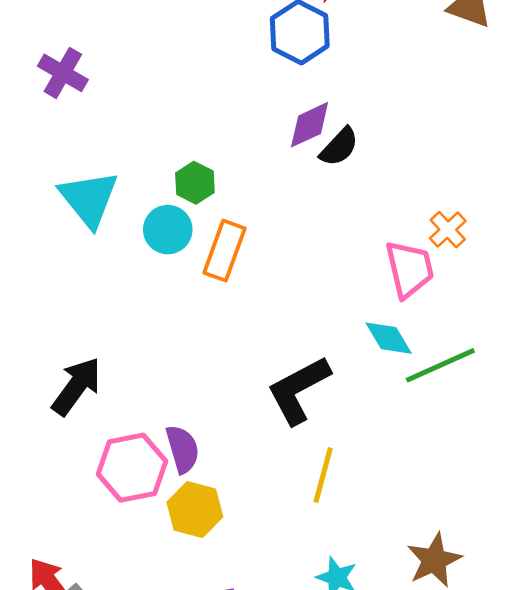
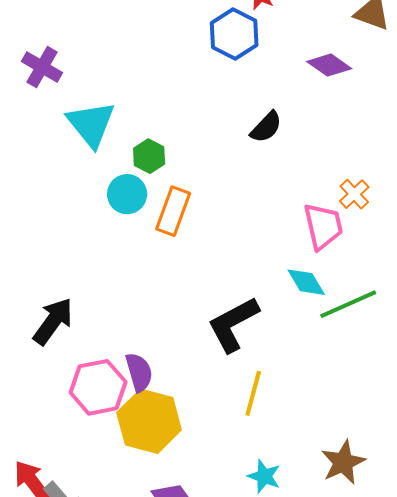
purple diamond: (310, 125) -> (329, 65), moved, turned 60
cyan triangle: (89, 199) -> (91, 124), moved
yellow hexagon: (195, 510) -> (149, 421), size x1.4

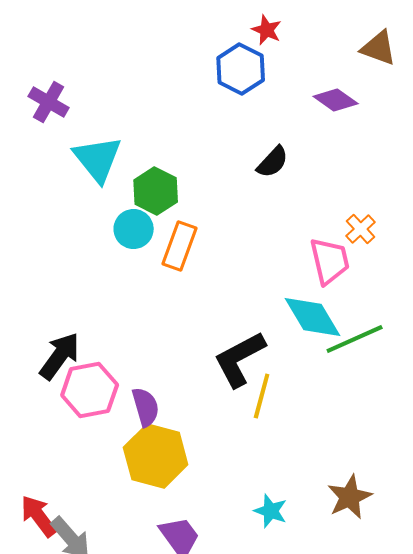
green hexagon: (149, 156) -> (156, 191), size x1.4
cyan diamond: (306, 282) -> (313, 317), size x1.5
pink hexagon: (98, 387) -> (90, 390), moved
yellow line: (253, 393) -> (262, 396), moved

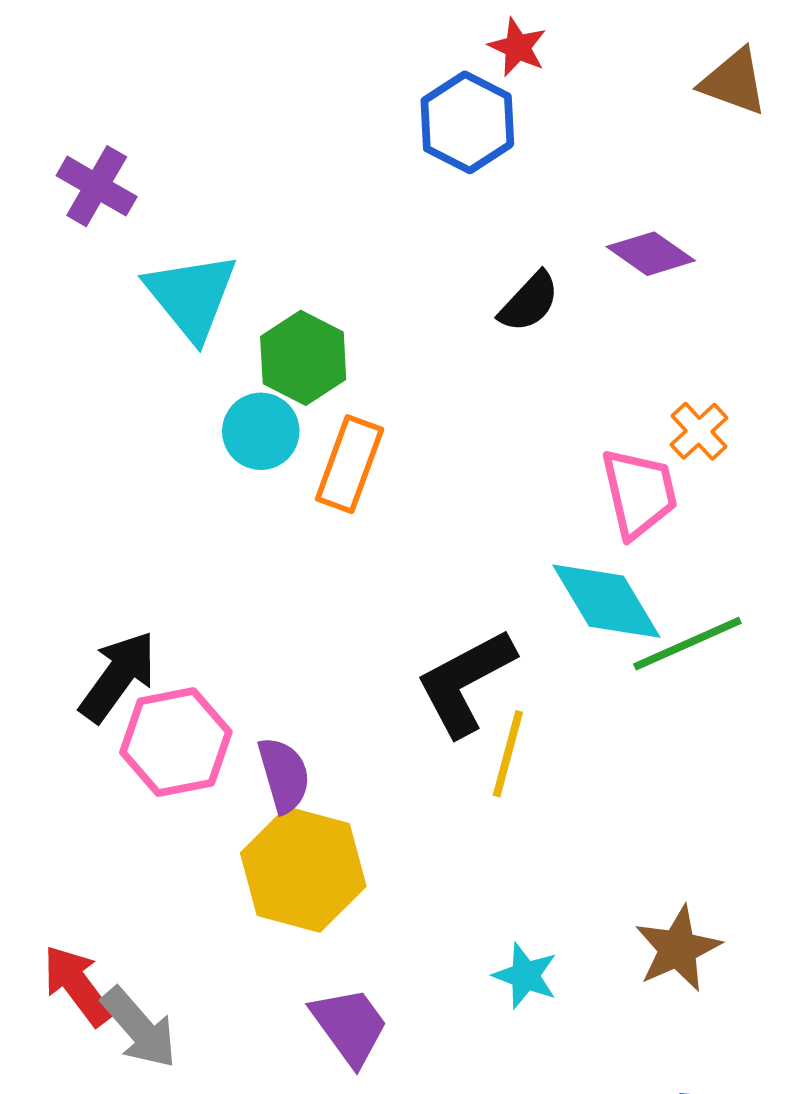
purple diamond: (336, 100) -> (651, 254), moved

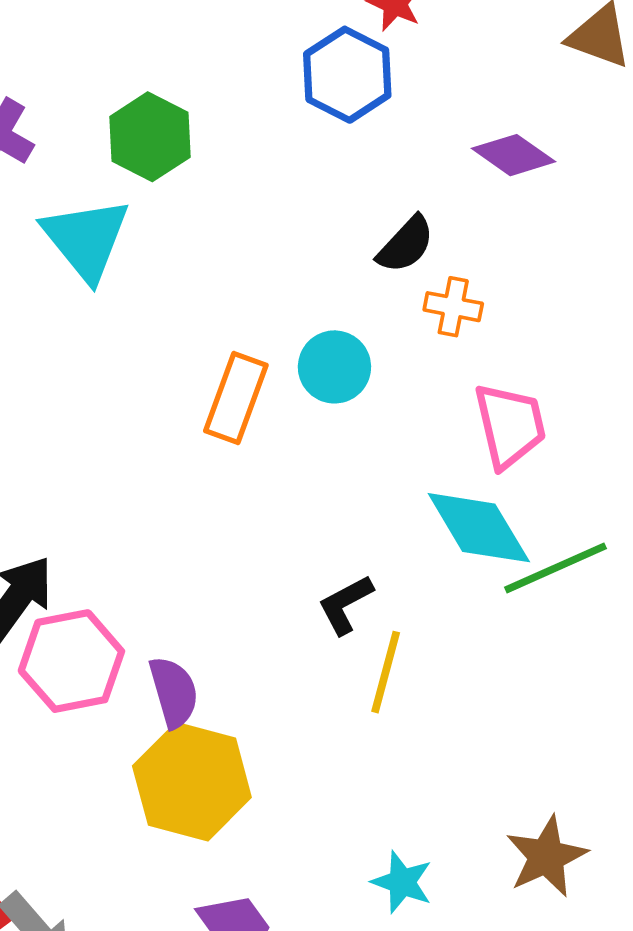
purple diamond: (651, 254) -> (514, 155), moved
green hexagon: (303, 358) -> (150, 137), moved
cyan circle: (261, 431) -> (334, 367), moved
orange cross: (699, 431) -> (453, 307), moved, turned -36
black L-shape: (465, 682) -> (345, 604), size x0.6

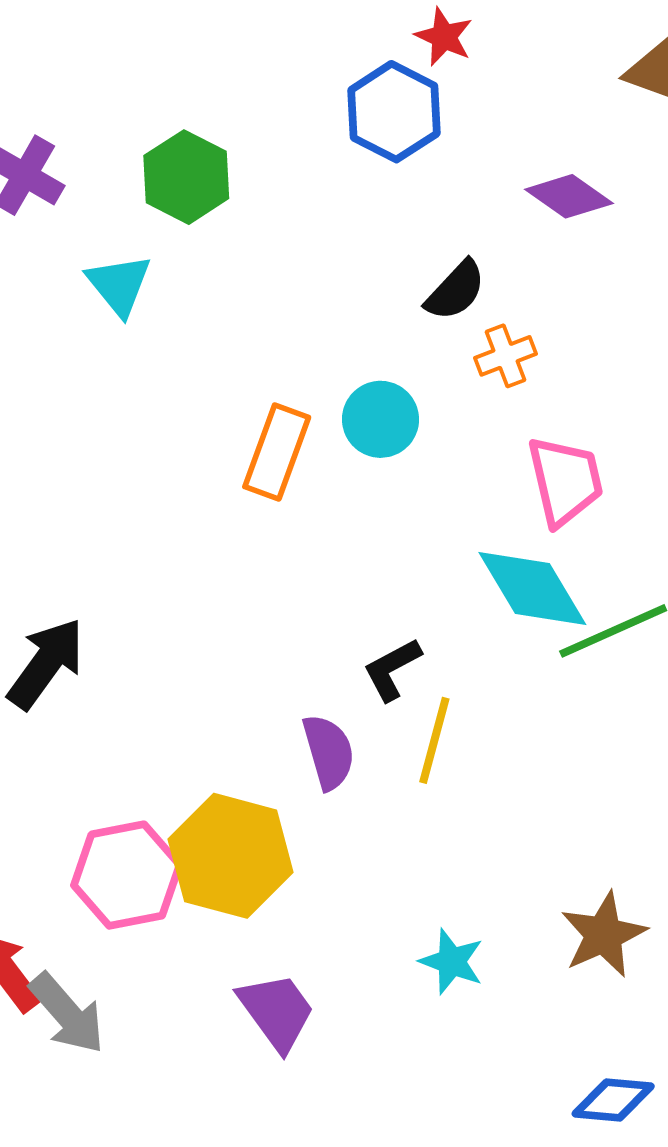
cyan triangle: (86, 239) -> (119, 285), size x0.7
orange cross: (453, 307) -> (505, 356), turned -32
pink hexagon: (71, 661) -> (127, 875), moved
purple semicircle: (174, 692) -> (329, 752), moved

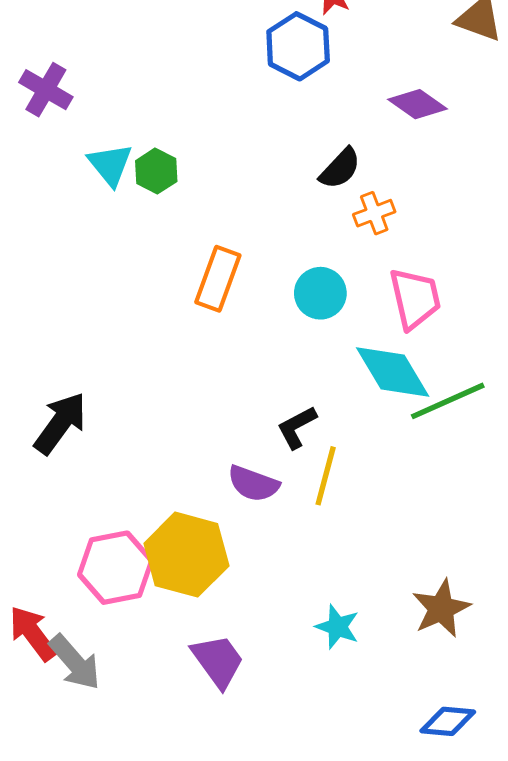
green hexagon: (186, 177) -> (156, 171), moved, size x0.7
cyan circle: (381, 419) -> (320, 293), moved
purple semicircle: (329, 752) -> (253, 484), turned 126

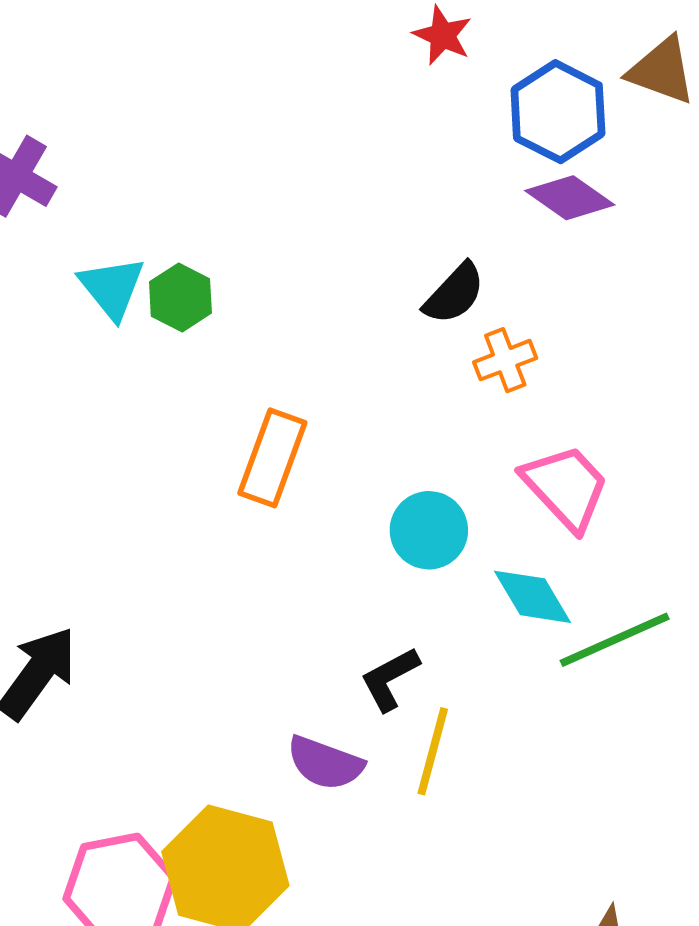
blue hexagon: (298, 46) -> (558, 112), moved
cyan circle: (320, 293) -> (429, 530), moved
pink trapezoid: (415, 298) -> (566, 487), turned -30
cyan diamond: (393, 372) -> (533, 597), size x0.7

